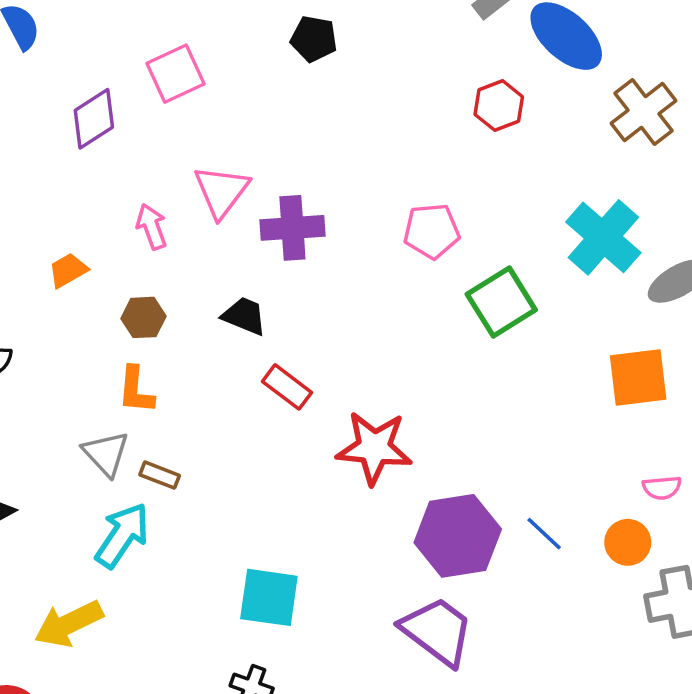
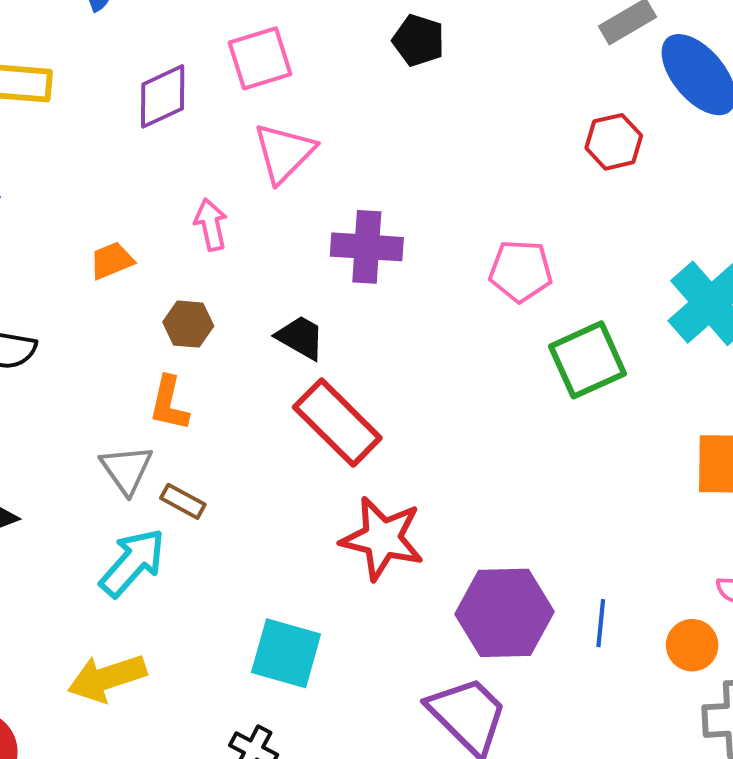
pink triangle: (221, 191) -> (284, 153), moved
red rectangle: (287, 387) -> (337, 422), size x1.6
red star: (374, 448) -> (382, 538), moved
blue line: (544, 534) -> (601, 623), turned 45
yellow arrow: (69, 624) -> (107, 678), moved

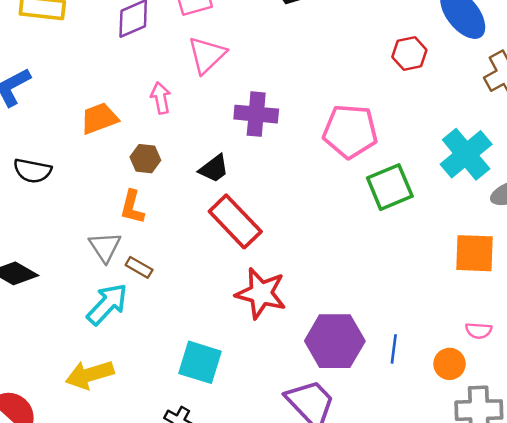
orange trapezoid: (112, 261) -> (99, 118), size x1.4
pink pentagon: (521, 271) -> (350, 131), size x1.4
black trapezoid: (300, 337) -> (214, 169), turned 112

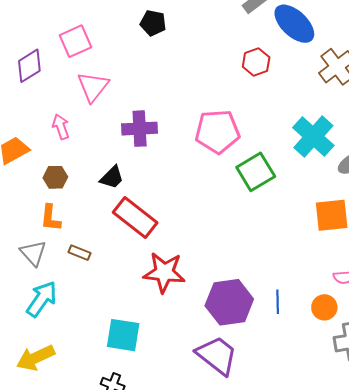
brown rectangle: (139, 267) -> (80, 253), moved

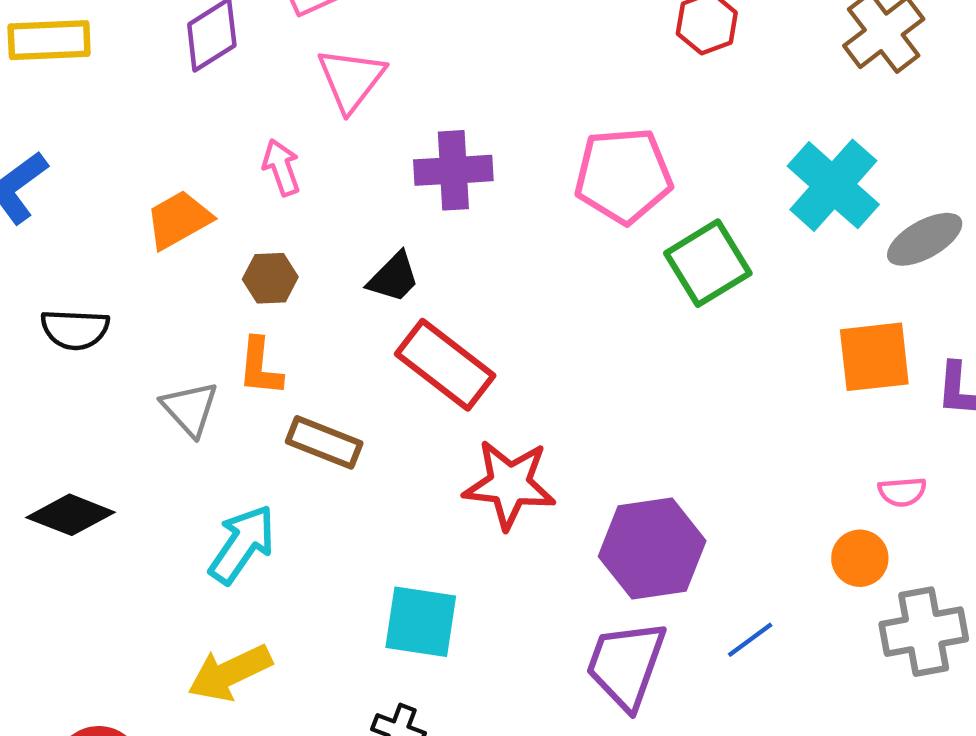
gray triangle: (33, 253) -> (190, 409), moved
brown rectangle: (80, 253) -> (324, 442), size x1.5
blue line: (278, 302) -> (750, 640), moved, turned 55
purple trapezoid: (217, 355) -> (626, 665), turned -108

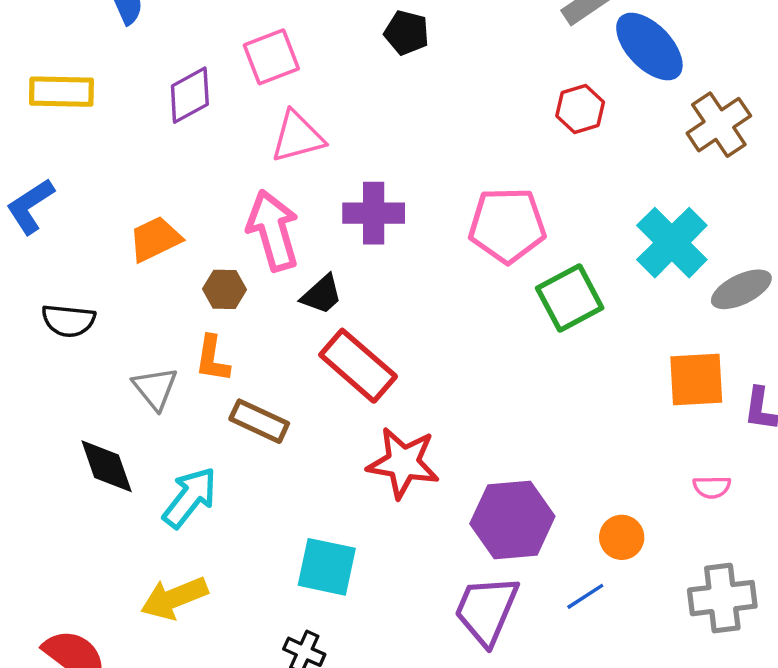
pink triangle: (351, 79) -> (297, 137), turned 34
pink arrow: (281, 167) -> (273, 230), moved, size x1.8
black diamond: (71, 515) -> (107, 466), moved, turned 46
orange circle: (860, 558) -> (622, 537), moved

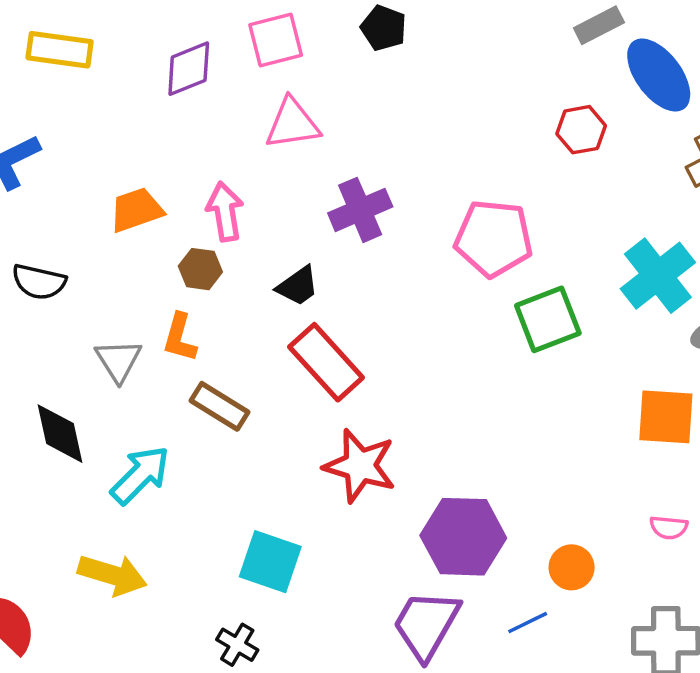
black pentagon: (407, 33) -> (384, 28), moved
purple cross: (374, 213) -> (360, 210), turned -30
pink arrow: (273, 230) -> (225, 212), moved, size x0.7
yellow arrow: (174, 598) -> (112, 575), turned -148

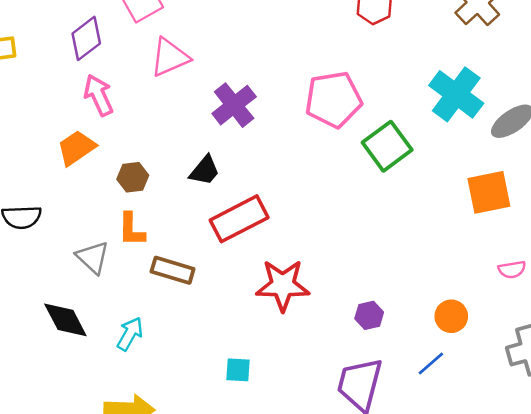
pink arrow: (225, 212) -> (99, 95), moved
red rectangle: (326, 362) -> (239, 219), turned -60
cyan arrow: (140, 475) -> (130, 334), size x0.7
purple hexagon: (463, 537) -> (369, 315), size x0.5
cyan square: (270, 562) -> (238, 370), size x0.6

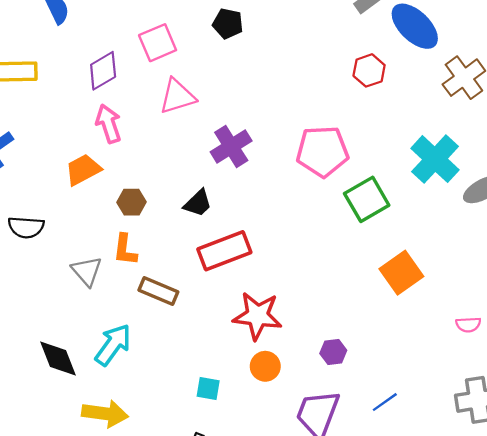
orange square: (489, 192) -> (401, 273), moved, turned -30
orange circle: (451, 316) -> (265, 366), moved
black diamond: (65, 320) -> (58, 359), moved
cyan arrow: (130, 334) -> (113, 345), size x1.4

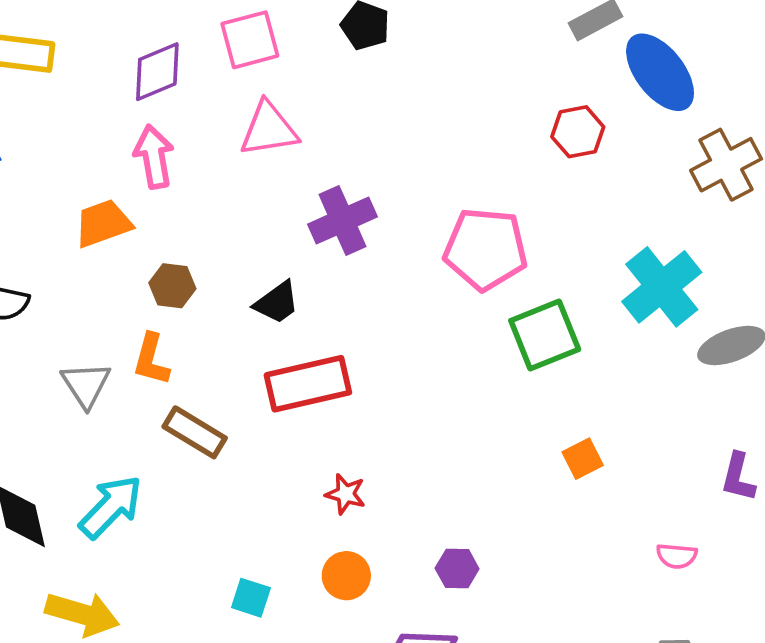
orange square: (401, 273) -> (583, 459), size x0.6
red star: (257, 316) -> (346, 494), size x0.5

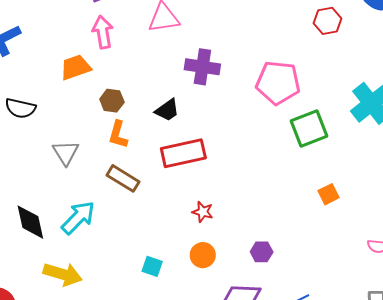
purple cross: (343, 220) -> (202, 67), turned 32
orange L-shape: (151, 359) -> (118, 135), moved

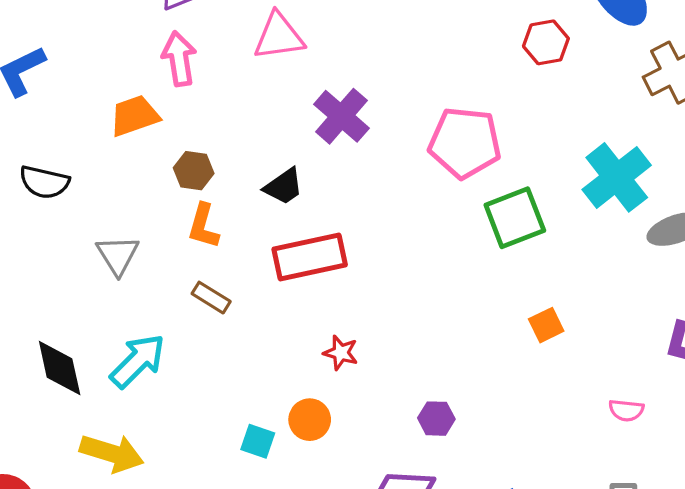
purple cross: (202, 67) -> (341, 116), turned 32
brown rectangle: (123, 178) -> (211, 298), size x0.7
orange circle: (203, 255) -> (310, 420), moved

